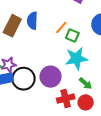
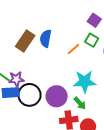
green square: (72, 35) -> (92, 40), moved
green arrow: (86, 83) -> (80, 103), moved

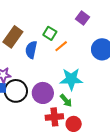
blue semicircle: (46, 38) -> (31, 50), moved
green square: (92, 40) -> (50, 33), moved

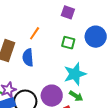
green square: (50, 33) -> (68, 43), moved
orange line: (61, 46) -> (35, 33), moved

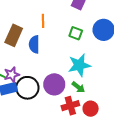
orange line: (35, 33) -> (43, 21), turned -40

